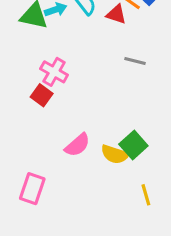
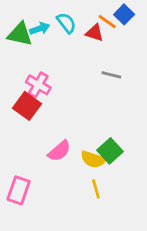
red square: (42, 95) -> (27, 106), size x1.4
yellow line: (146, 195) -> (96, 189), moved

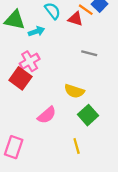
cyan arrow: (40, 29) -> (37, 31), moved
pink cross: (38, 85) -> (30, 61), turned 30
yellow semicircle: (93, 159) -> (74, 91), moved

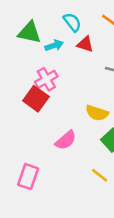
red triangle: (75, 19) -> (85, 44), moved
yellow line: (77, 146) -> (100, 175), turned -35

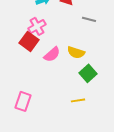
pink semicircle: (66, 140) -> (52, 54), moved
yellow line: (100, 175) -> (78, 100), turned -48

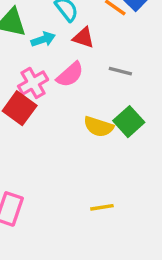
pink semicircle: (52, 54) -> (70, 75), moved
green square: (88, 73) -> (129, 122), moved

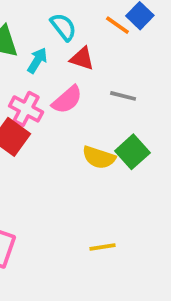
cyan arrow: (43, 39) -> (37, 60), turned -40
pink cross: (33, 83) -> (26, 109), turned -32

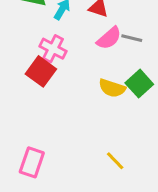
pink semicircle: (67, 100) -> (109, 38), moved
yellow line: (103, 247) -> (115, 161), turned 55

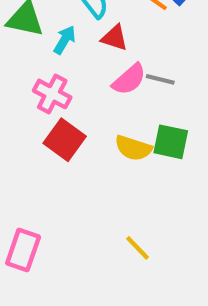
red square: (41, 71) -> (65, 140), moved
green square: (139, 84) -> (171, 142), turned -36

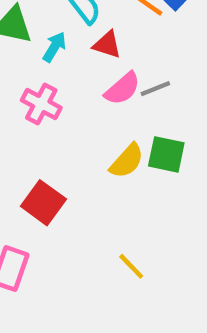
gray line: (160, 79) -> (155, 89), turned -36
red square: (65, 140) -> (43, 203), moved
yellow semicircle: (133, 148) -> (127, 161), turned -66

